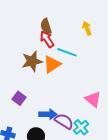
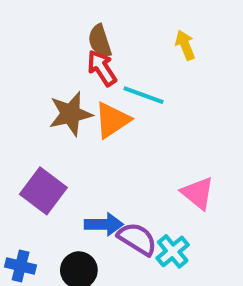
purple square: (19, 98) -> (43, 191), size x1.5

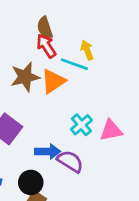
yellow arrow: (185, 45) -> (87, 50), moved
pink triangle: (198, 193) -> (111, 130), turned -50
cyan cross: (173, 251) -> (81, 125), moved

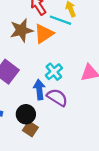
cyan cross: (81, 125) -> (54, 72), moved
blue arrow: (48, 151) -> (39, 90), turned -96

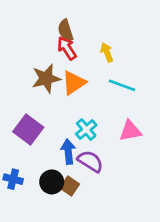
cyan line: (61, 20) -> (122, 85), moved
brown square: (30, 129) -> (70, 186), moved

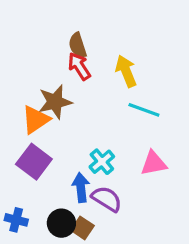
yellow arrow: (107, 52) -> (126, 71), size x1.4
orange triangle: (74, 83) -> (36, 120), moved

